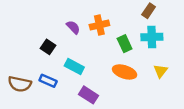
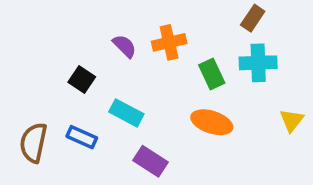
yellow triangle: (161, 71) -> (292, 120), moved
brown semicircle: (20, 84) -> (33, 143), turned 90

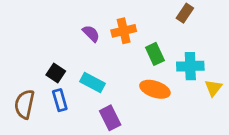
cyan cross: (258, 63) -> (190, 66), moved
black square: (82, 79) -> (56, 73), moved
blue rectangle: (82, 137) -> (60, 100), turned 50
purple rectangle: (150, 161) -> (110, 118), turned 30

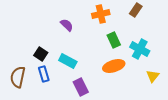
orange cross: (124, 31) -> (101, 14), moved
cyan cross: (190, 66) -> (140, 49), turned 30
yellow triangle: (213, 88) -> (153, 76), moved
orange ellipse: (155, 89) -> (114, 66), turned -35

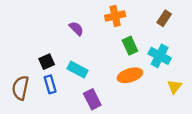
brown rectangle: (136, 10) -> (164, 18), moved
black square: (41, 54) -> (47, 62), turned 32

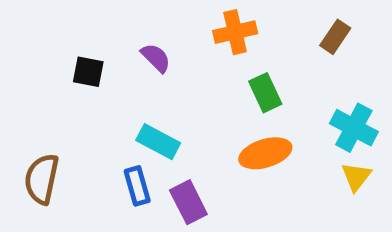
cyan cross: (160, 56) -> (354, 128), moved
black square: (47, 62) -> (88, 72), moved, turned 35
blue rectangle: (50, 84) -> (137, 186), moved

